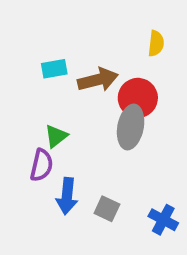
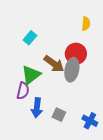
cyan rectangle: (54, 69) -> (30, 38), turned -40
brown arrow: (98, 80) -> (54, 64), moved, turned 50
green triangle: (56, 136) -> (31, 75), size x1.5

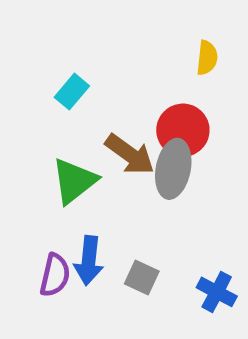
purple semicircle: (23, 91) -> (55, 275), moved

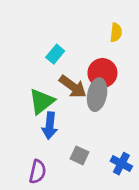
cyan rectangle: (72, 92) -> (55, 54), moved
blue arrow: (89, 261) -> (50, 126), moved
purple semicircle: (55, 275) -> (38, 172), moved

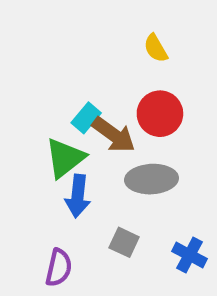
yellow semicircle: (116, 32) -> (156, 48), moved, turned 144
cyan rectangle: (55, 54) -> (86, 118), moved
gray ellipse: (97, 95) -> (152, 179), moved, turned 76

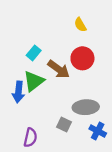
cyan rectangle: (86, 118) -> (34, 53), moved
gray ellipse: (152, 179) -> (86, 107), moved
blue arrow: (78, 196) -> (18, 92), moved

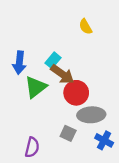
cyan rectangle: (34, 53) -> (53, 60), moved
red circle: (82, 58) -> (76, 93), moved
blue arrow: (18, 92) -> (19, 63), moved

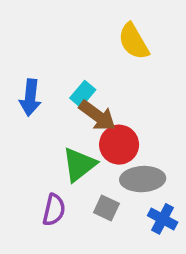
yellow semicircle: (85, 27) -> (134, 41), size x1.5
green triangle: (36, 87) -> (79, 165), moved
purple semicircle: (32, 147) -> (54, 210), moved

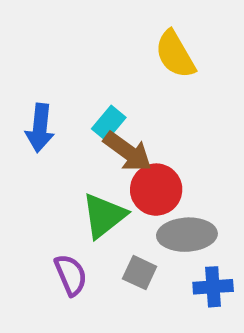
purple semicircle: (54, 210) -> (71, 275), turned -36
blue cross: (163, 219) -> (213, 287), turned -32

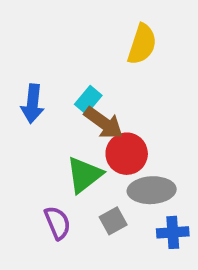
yellow semicircle: (175, 54) -> (142, 44), turned -132
gray square: (140, 273) -> (113, 221), turned 36

